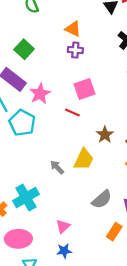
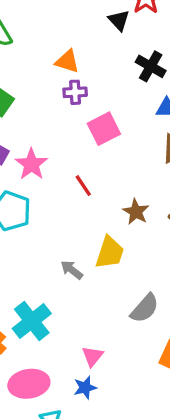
pink square: (84, 89) -> (104, 129), moved
red line: (72, 113) -> (83, 186), turned 40
blue star: (64, 251) -> (85, 388), moved

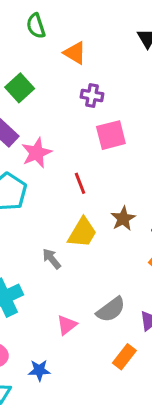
orange triangle: (67, 61) -> (75, 53), moved
yellow trapezoid: (110, 253) -> (82, 233), moved
pink triangle: (92, 356) -> (67, 325), moved

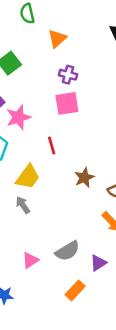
orange triangle: (75, 53) -> (57, 39), turned 42
pink square: (111, 135) -> (67, 103), moved
yellow trapezoid: (82, 233) -> (28, 177), moved

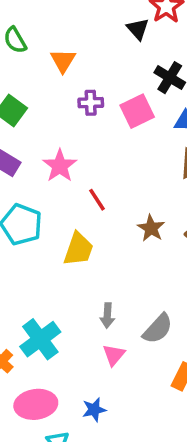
pink square: (67, 103) -> (137, 111), moved
pink star: (18, 117) -> (60, 166), moved
gray arrow: (23, 205) -> (107, 316), moved, turned -126

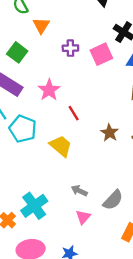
orange triangle: (63, 61) -> (41, 25), moved
yellow trapezoid: (78, 249) -> (61, 146), turned -70
gray arrow: (107, 316) -> (79, 191), turned 112

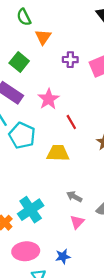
yellow trapezoid: (61, 146) -> (58, 153), turned -40

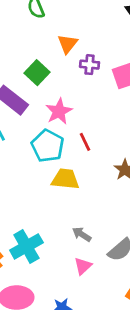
orange triangle: (43, 37) -> (68, 44), moved
green square: (19, 62) -> (37, 73), moved
cyan pentagon: (22, 135) -> (48, 146), moved

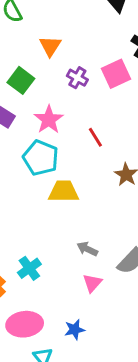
purple cross: (89, 65) -> (77, 78), moved, turned 30
red line: (85, 142) -> (95, 137), moved
cyan cross: (26, 246) -> (29, 268), size x0.7

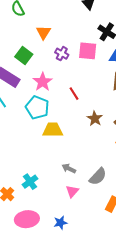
pink square: (116, 74) -> (88, 51), turned 30

